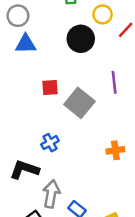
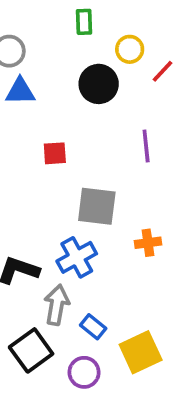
gray square: (79, 103) -> (97, 206), moved, turned -32
blue cross: (50, 143) -> (77, 257), moved, size x1.5

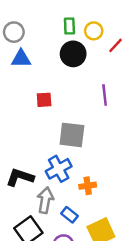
green rectangle: (84, 22) -> (69, 26), moved
orange cross: (148, 243) -> (88, 186), moved

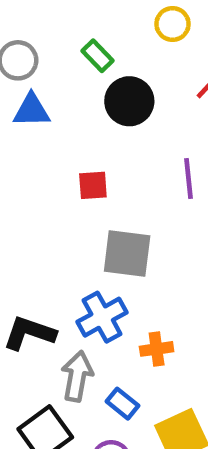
green rectangle: (69, 26) -> (98, 56), moved, turned -42
yellow circle: (94, 31) -> (172, 24), moved
red square: (44, 100) -> (93, 185), moved

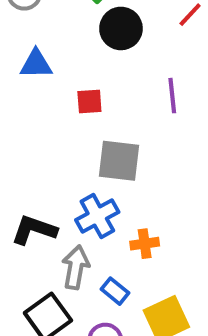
blue triangle: (32, 110) -> (36, 64), moved

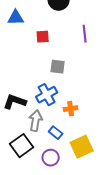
gray square: (119, 161) -> (58, 67), size x0.7

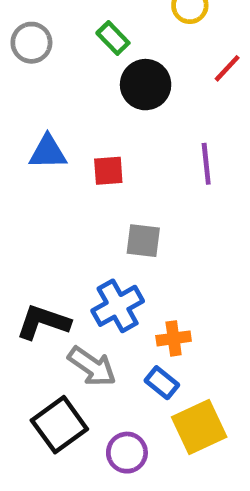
blue triangle: (16, 18) -> (48, 152), moved
gray arrow: (36, 121) -> (92, 366), turned 115
blue rectangle: (56, 133) -> (162, 383), moved

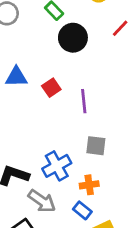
purple line: (206, 164) -> (84, 101), moved
red square: (108, 171) -> (51, 88), turned -30
gray square: (143, 241) -> (96, 146), moved

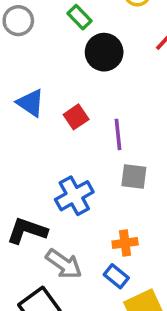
blue triangle: (16, 77) -> (31, 103), turned 35
gray square: (96, 146) -> (134, 176), moved
blue cross: (57, 166) -> (74, 196), moved

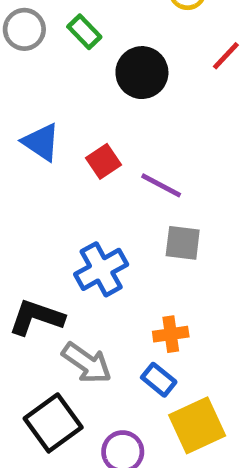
green rectangle: (80, 17) -> (84, 32), moved
purple line: (118, 134) -> (161, 185), turned -56

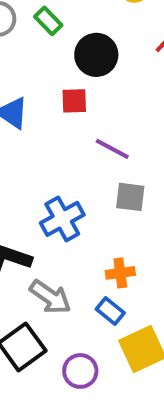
red square: (104, 161) -> (74, 101), moved, turned 32

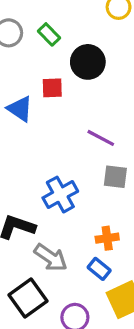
red square: (74, 101) -> (52, 88), moved

